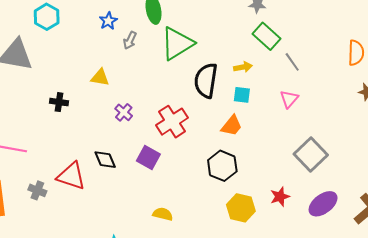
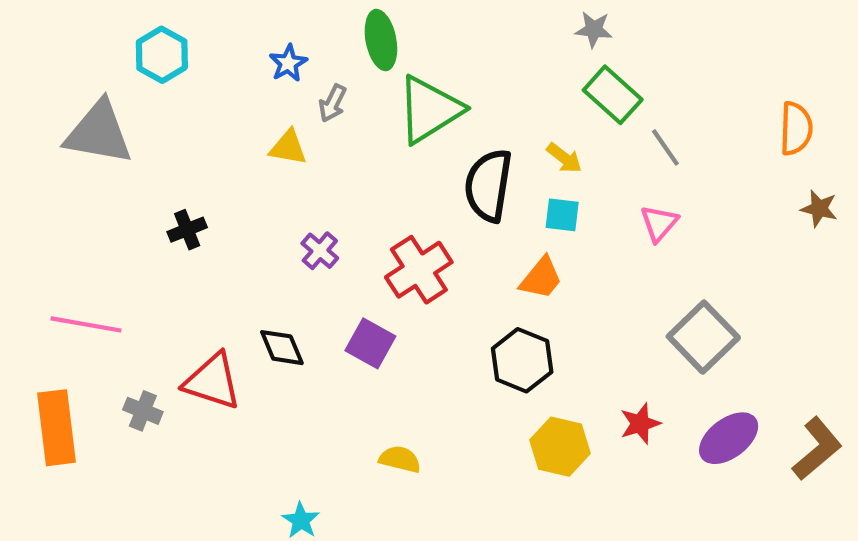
yellow arrow: (243, 67) -> (564, 158), turned 48
yellow triangle: (100, 77) -> (288, 147), moved
black cross: (59, 102) -> (187, 230), turned -30

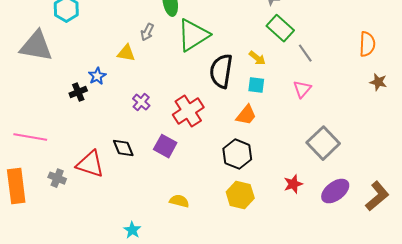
blue star: (288, 63) -> (97, 76), moved
yellow hexagon: (560, 447) -> (240, 195), moved

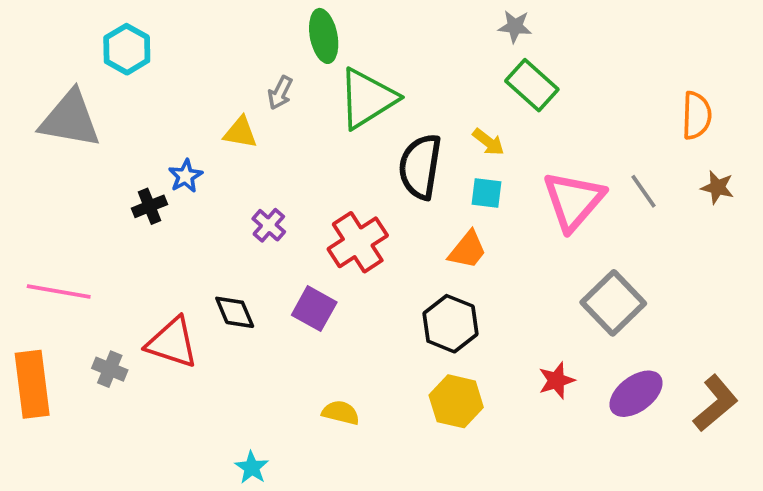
gray line: (305, 53) -> (644, 191), moved
pink triangle: (302, 89) -> (574, 201), size x1.8

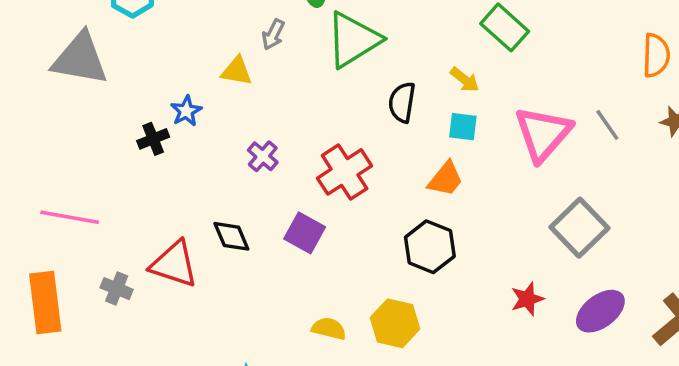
black semicircle: (420, 167) -> (402, 102), size x0.7
yellow hexagon: (456, 401) -> (395, 323), moved

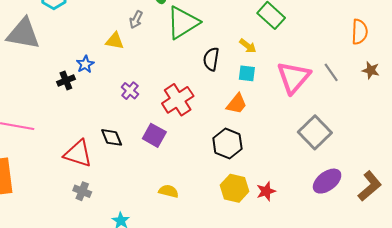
gray cross: (117, 289) -> (82, 191), moved
red star: (527, 299) -> (266, 191), moved
yellow hexagon: (395, 323) -> (235, 188), moved

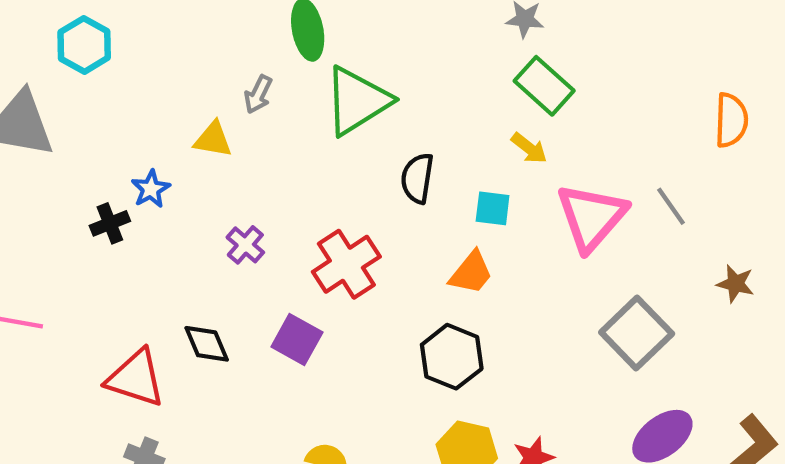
yellow arrow: (248, 46) -> (529, 148), moved
brown star: (371, 70) -> (735, 284), moved

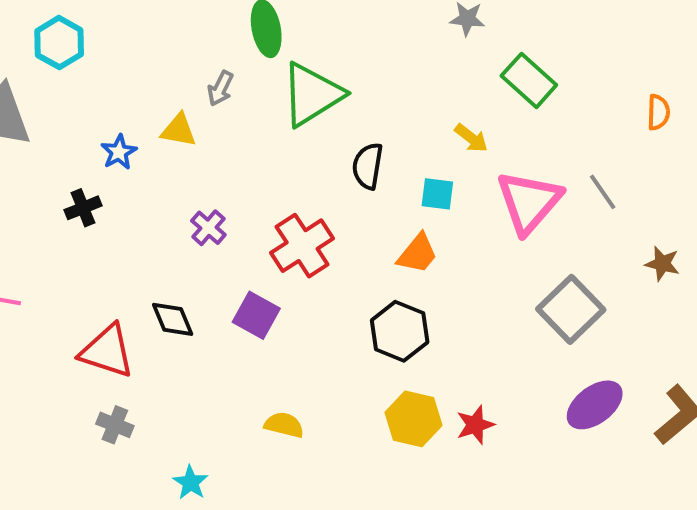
green rectangle: (544, 86) -> (529, 80), moved
orange semicircle: (731, 120) -> (658, 112), size x0.7
blue star: (151, 189) -> (119, 152), moved

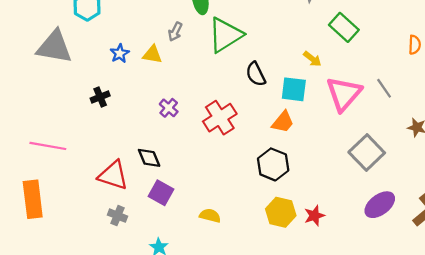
blue star: (119, 152) -> (120, 53), moved
black semicircle: (368, 166) -> (256, 74), turned -35
cyan square: (437, 194) -> (294, 89), size x1.4
purple square: (256, 315) -> (161, 193), moved

